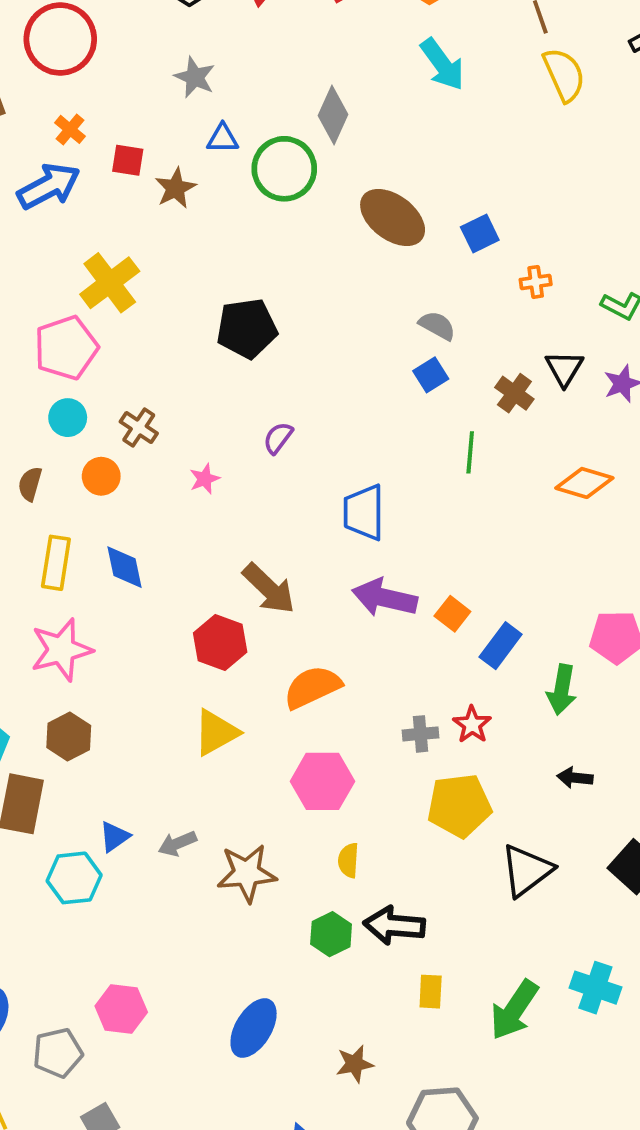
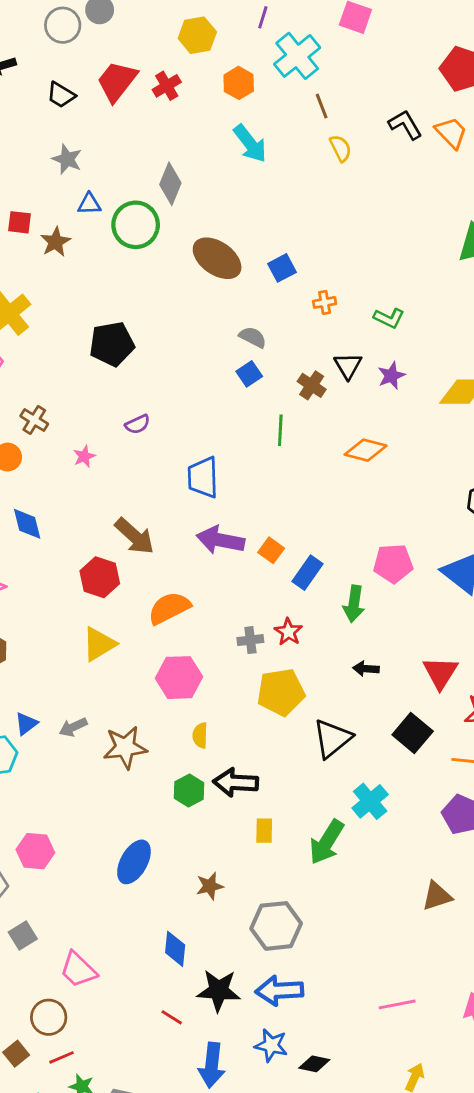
yellow semicircle: (564, 75) -> (341, 148), size x0.7
purple semicircle: (278, 438) -> (138, 424), turned -150
cyan cross: (595, 988) -> (370, 801), moved, turned 33

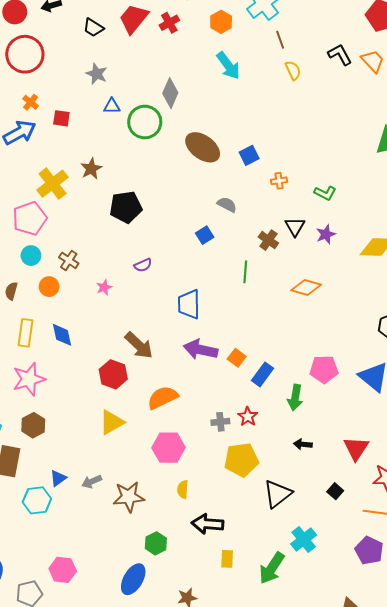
brown star: (56, 242) -> (91, 169), moved
blue square: (249, 374) -> (205, 235), moved
black square: (413, 733) -> (335, 491), size x0.6
green hexagon: (189, 791) -> (156, 543), moved

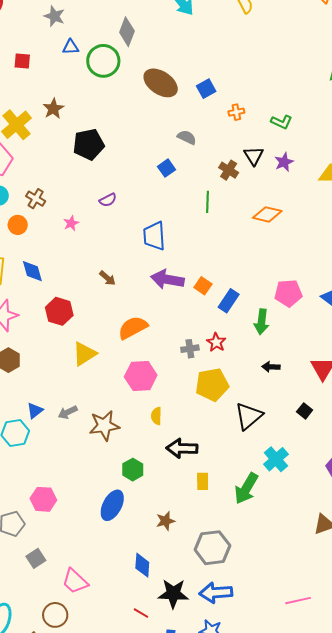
brown arrow: (139, 345) -> (107, 278), size x0.6
red hexagon: (113, 374) -> (59, 311), moved

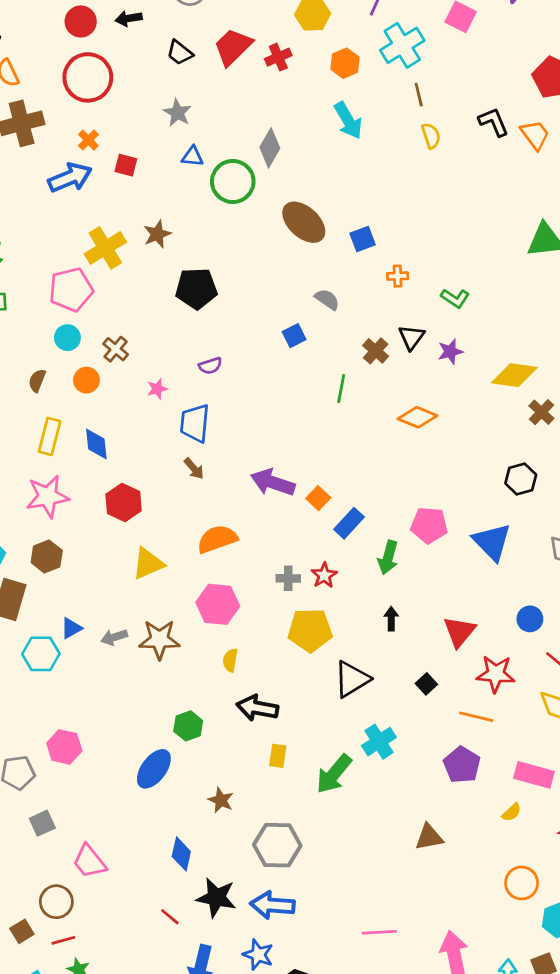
blue trapezoid: (154, 236) -> (195, 423), moved
black arrow: (271, 367) -> (391, 619), turned 78
brown star: (104, 426) -> (159, 639), moved
brown star: (165, 521) -> (221, 800), turned 30

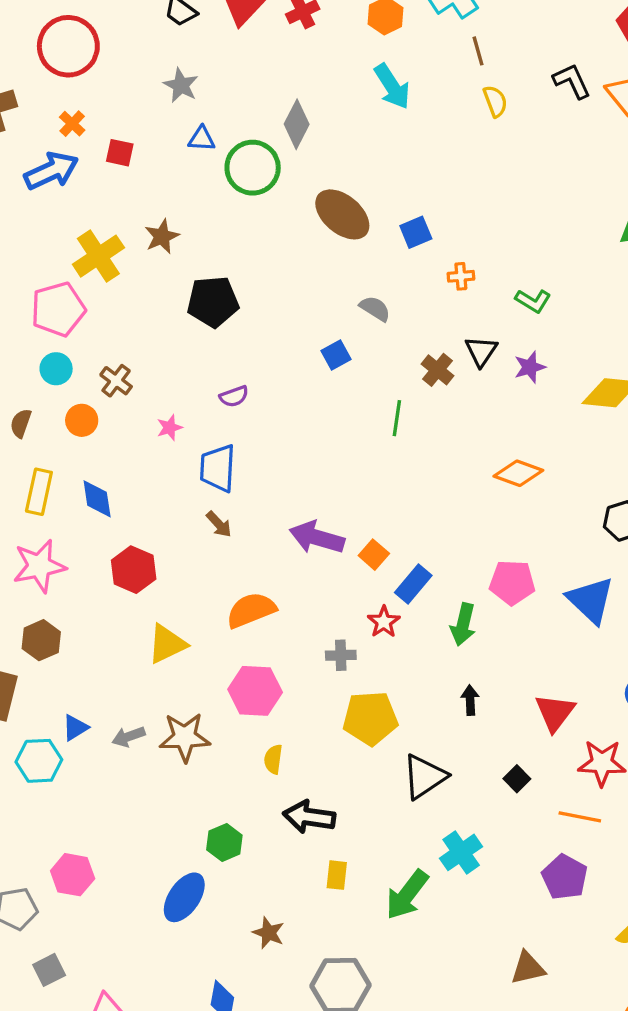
orange diamond: (417, 417) -> (518, 473), moved
red star: (324, 575) -> (384, 622), moved

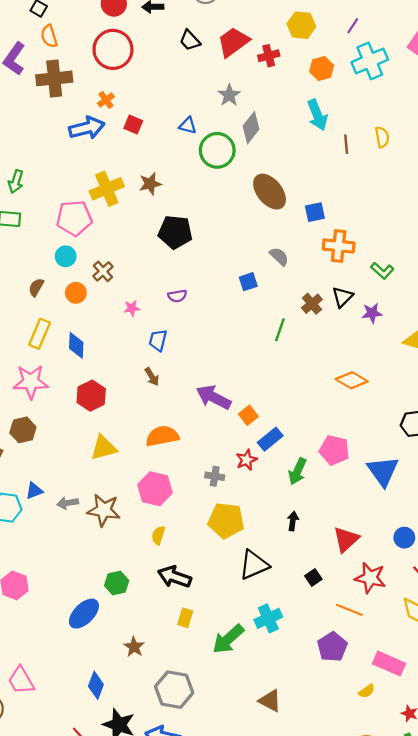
brown line: (478, 51) -> (346, 144), moved
gray star: (181, 85) -> (229, 95), moved
orange cross: (461, 276) -> (339, 246), size x1.8
blue trapezoid: (218, 468) -> (158, 340), size x0.7
brown triangle: (528, 968) -> (270, 701), moved, turned 30

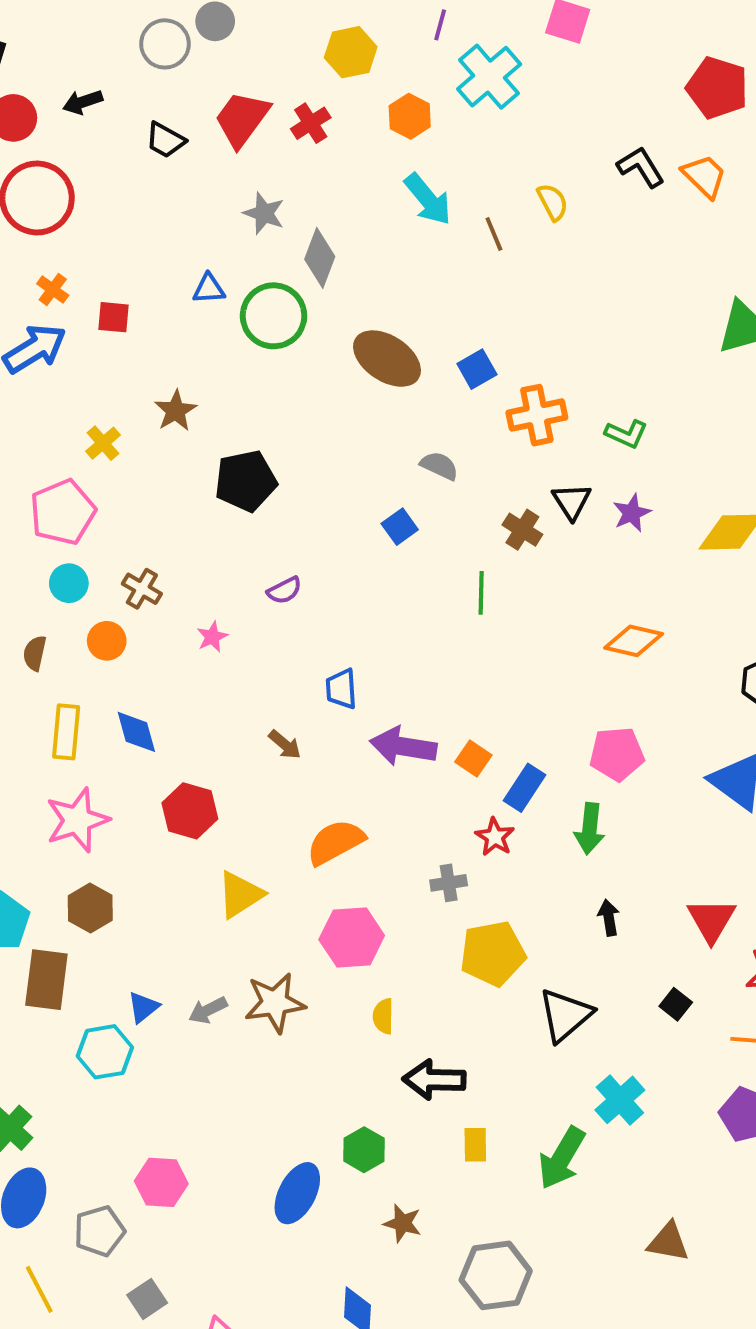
yellow cross: (107, 189) -> (103, 443), size x0.6
blue trapezoid: (158, 340) -> (341, 689), moved
pink pentagon: (334, 450) -> (617, 754), moved
green hexagon: (117, 583) -> (364, 1150), moved

